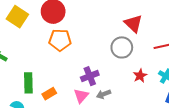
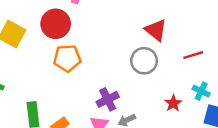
red star: (140, 76) -> (173, 103), moved

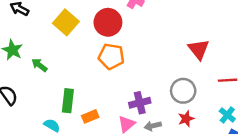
gray circle: (144, 61) -> (183, 91), moved
red star: (173, 103) -> (186, 119), moved

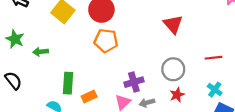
red triangle: (199, 49) -> (173, 24), moved
green arrow: (39, 65) -> (40, 52), turned -40

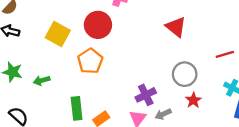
orange pentagon: (106, 41) -> (90, 61), moved, turned -30

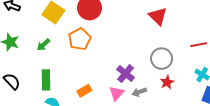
green arrow: (42, 81) -> (43, 45), moved, turned -32
purple cross: (146, 95) -> (126, 74), turned -30
green rectangle: (77, 108) -> (46, 80), moved

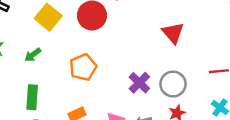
orange pentagon: (80, 39) -> (83, 67), moved
purple cross: (126, 74) -> (139, 83), moved

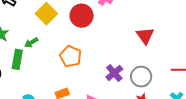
orange pentagon: (83, 67) -> (71, 56), turned -30
green rectangle: (32, 97) -> (17, 59), moved

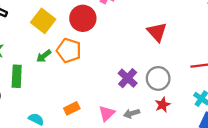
green arrow: (31, 43) -> (44, 56), moved
orange pentagon: (71, 56) -> (69, 50), moved

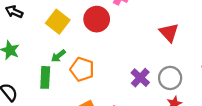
orange pentagon: (69, 50) -> (82, 69), moved
green rectangle: (17, 76) -> (45, 77), moved

